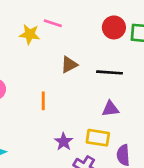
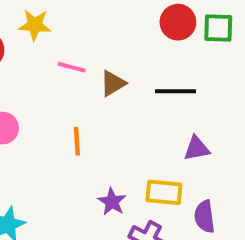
pink line: (53, 23) -> (72, 67), moved
yellow star: (30, 34) -> (35, 25), moved
purple triangle: (110, 109) -> (197, 148), moved

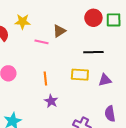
brown triangle: (113, 83) -> (59, 31), moved
yellow rectangle: (164, 192) -> (80, 75), moved
purple star: (112, 202) -> (51, 101), moved

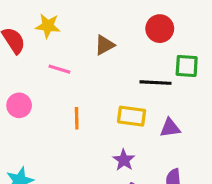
green square: (114, 20) -> (187, 66), moved
pink line: (42, 42) -> (59, 69), moved
purple star: (51, 101) -> (124, 160), moved

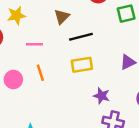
black line: (155, 83) -> (81, 37), moved
yellow rectangle: (132, 116) -> (82, 65), moved
orange line: (77, 118) -> (40, 73), moved

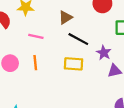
black line: (81, 37) -> (78, 39), turned 30
purple star: (102, 96) -> (104, 53), moved

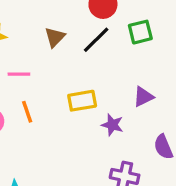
black line: (78, 39) -> (96, 40), moved, turned -60
purple star: (104, 53) -> (112, 125), moved

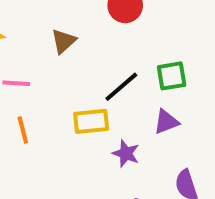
green square: (140, 32) -> (172, 76), moved
black line: (96, 40) -> (121, 87), moved

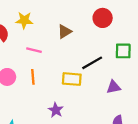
green square: (172, 76) -> (123, 51), moved
purple star: (126, 153) -> (56, 110), moved

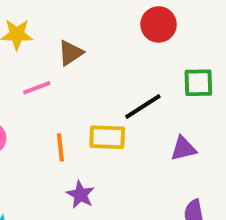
brown triangle: (65, 32) -> (71, 53), moved
pink line: (34, 50) -> (37, 88), turned -32
orange line: (33, 77) -> (60, 147), moved

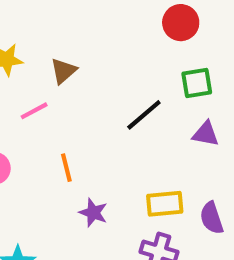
red circle: (159, 24) -> (181, 23), moved
yellow rectangle: (107, 137) -> (165, 204), moved
purple triangle: (183, 149) -> (206, 134), moved, turned 32

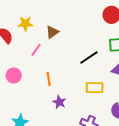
pink line: (34, 111) -> (36, 50), turned -32
yellow rectangle: (165, 204) -> (95, 88), moved

